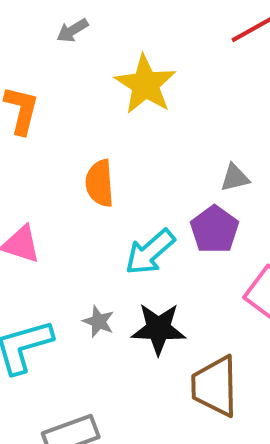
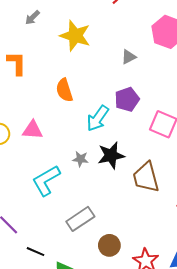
gray triangle: (235, 178) -> (129, 57), moved
purple pentagon: (215, 230) -> (127, 99), turned 30

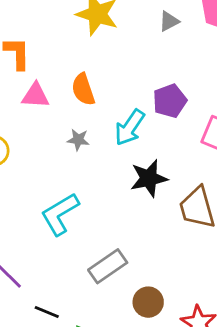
gray triangle: (129, 57) -> (169, 21), moved
pink triangle: (33, 130) -> (35, 96), moved
gray star: (80, 159) -> (78, 140), moved

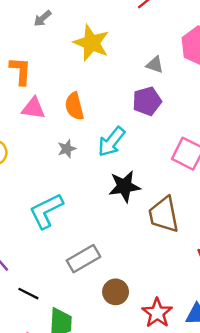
gray triangle: (169, 21) -> (155, 65), moved, turned 42
purple pentagon: (170, 101) -> (147, 101), moved
gray star: (78, 140) -> (67, 149), turned -30

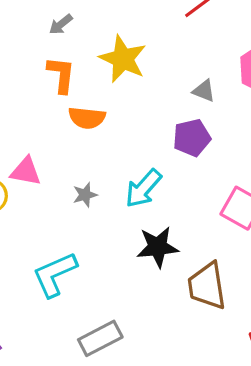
orange L-shape: (20, 71) -> (61, 75), moved
orange semicircle: (74, 106) -> (87, 118), moved, turned -72
pink triangle: (33, 108) -> (26, 171), moved

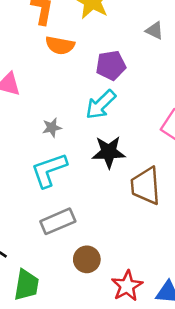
purple pentagon: (192, 138) -> (111, 65), moved
gray star: (85, 195) -> (52, 128), moved
cyan L-shape: (55, 274) -> (49, 170), moved

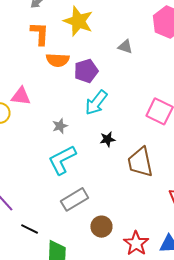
gray triangle: (155, 31) -> (125, 47), moved
purple pentagon: (111, 65) -> (86, 71), moved
black star: (109, 152) -> (107, 139), size x0.6

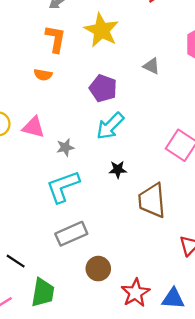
orange semicircle: (58, 60) -> (43, 75), moved, size x0.7
purple pentagon: (86, 71) -> (103, 88), turned 30
pink triangle: (21, 96) -> (34, 127), moved

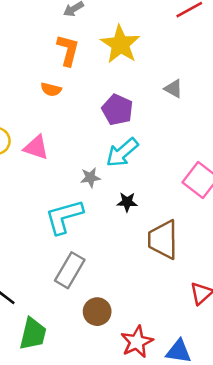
gray star: (65, 147) -> (90, 178), moved
gray rectangle: (71, 234) -> (70, 270), turned -40

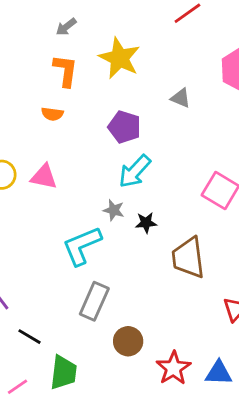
gray star: (90, 178) -> (114, 210), moved, turned 30

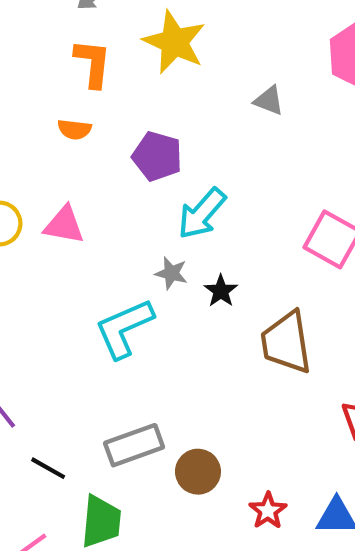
purple pentagon: (124, 127) -> (157, 156), moved
black star: (146, 223) -> (221, 291), turned -30
gray rectangle: (94, 301) -> (134, 445), moved, turned 48
red star: (173, 368) -> (268, 511), size x0.7

